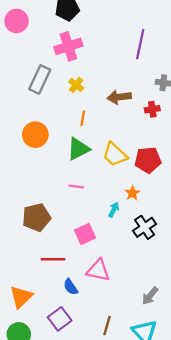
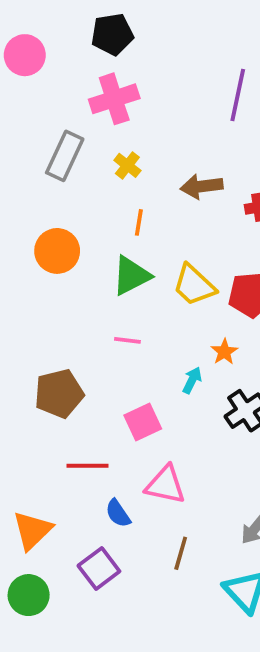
brown line: (107, 326) -> (181, 553), moved

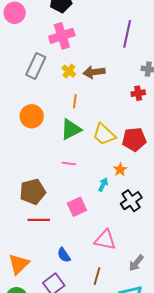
brown arrow: (202, 186) -> (94, 72), moved
red line: (88, 466) -> (39, 220), moved
pink triangle: (165, 485) -> (105, 240), moved

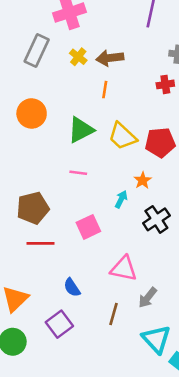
orange line: (75, 101) -> (105, 90), moved
gray arrow: (136, 263) -> (148, 298), moved

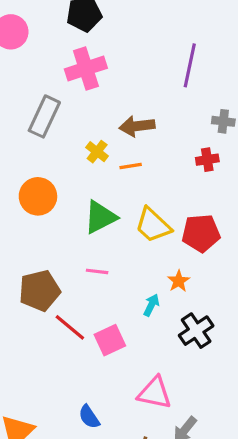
yellow cross: (78, 57) -> (97, 152), moved
orange line: (105, 90) -> (131, 166), turned 72
brown pentagon: (33, 208) -> (40, 291), moved
red line: (40, 243) -> (70, 327), moved, turned 40

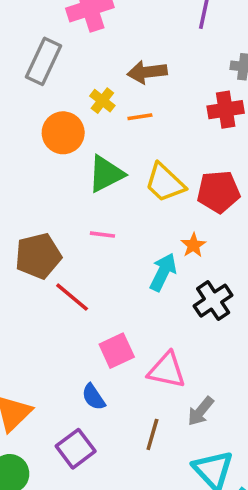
red cross: (207, 160) -> (226, 110), size x1.4
orange circle: (38, 196) -> (63, 133), moved
cyan arrow: (151, 305) -> (163, 272), size x1.5
pink square: (110, 340) -> (117, 351), moved

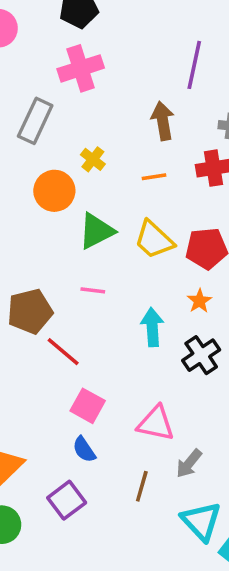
brown arrow: (147, 72) -> (163, 121), moved, turned 87
orange line: (140, 117) -> (154, 177), moved
orange star: (193, 245) -> (199, 301), moved
cyan arrow: (163, 272) -> (152, 327), turned -30
pink square: (117, 351) -> (88, 406), moved, turned -36

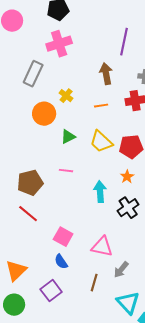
green triangle: (96, 231) -> (68, 137), size x0.7
red line: (63, 352) -> (28, 214), moved

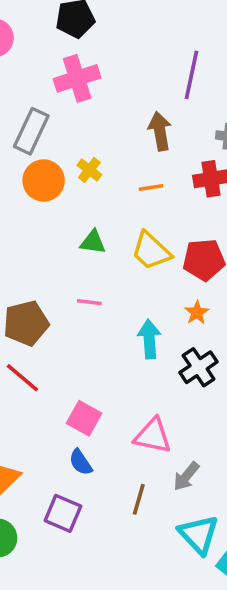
orange circle: (44, 114) -> (44, 180), moved
green triangle: (68, 137) -> (93, 242), turned 35
purple square: (51, 291) -> (63, 513), turned -30

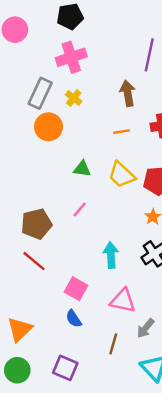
yellow cross: (89, 170) -> (74, 98), moved
pink line: (89, 302) -> (80, 210), turned -56
cyan arrow: (149, 339) -> (111, 255), moved
purple square: (63, 513) -> (65, 368), moved

